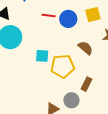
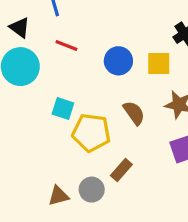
red line: (49, 16) -> (66, 46), moved

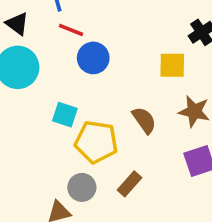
red line: (66, 46) -> (71, 30), moved
blue circle: (118, 61) -> (93, 58), moved
gray circle: (92, 190) -> (82, 187), moved

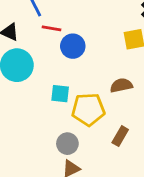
brown semicircle: (144, 120) -> (121, 85), turned -55
gray circle: (82, 187) -> (67, 144), moved

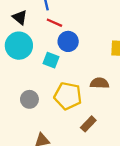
cyan square: (60, 94) -> (51, 60), moved
gray circle: (67, 144) -> (29, 99), moved

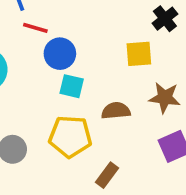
cyan square: (51, 60) -> (72, 86), moved

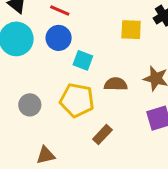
blue circle: (60, 54) -> (59, 38), moved
yellow square: (139, 54) -> (131, 30), moved

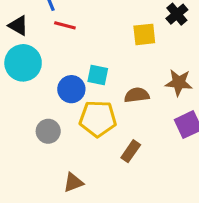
blue circle: (59, 38) -> (71, 89), moved

